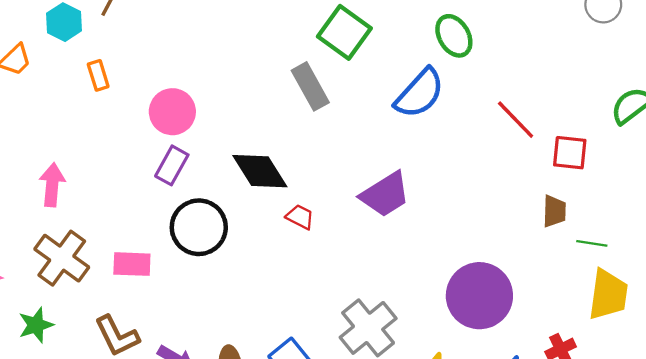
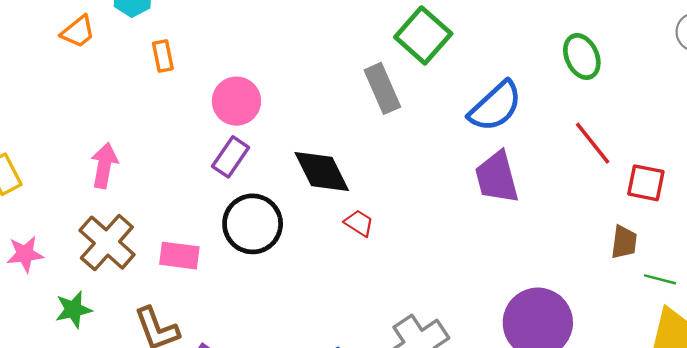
green ellipse: (454, 36) -> (582, 56), moved
purple trapezoid: (385, 194) -> (497, 177), moved, turned 102

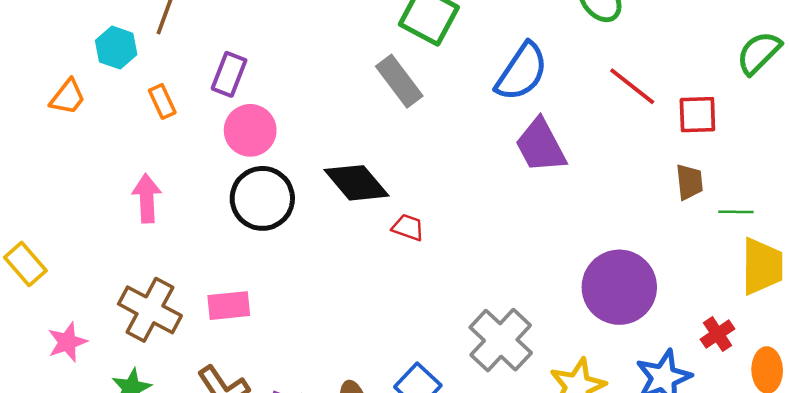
purple rectangle: (231, 157) -> (229, 74), moved
pink arrow: (104, 165) -> (147, 198), moved
black circle: (253, 224) -> (262, 198), moved

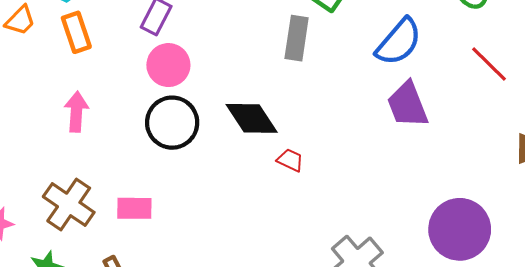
gray rectangle: (399, 81) -> (297, 38), turned 39
orange rectangle: (162, 101) -> (76, 32), moved, size x1.4

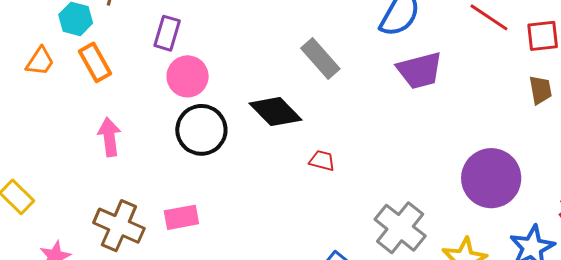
gray rectangle: (297, 38) -> (320, 58), moved, turned -39
purple trapezoid: (408, 105) -> (420, 70), turned -72
red trapezoid: (290, 160) -> (322, 161), moved

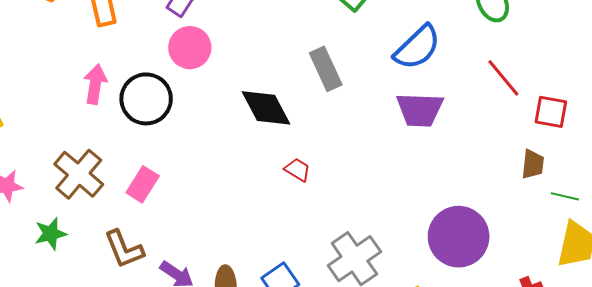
black circle: (201, 130) -> (146, 99), moved
pink rectangle: (181, 217) -> (143, 184), turned -64

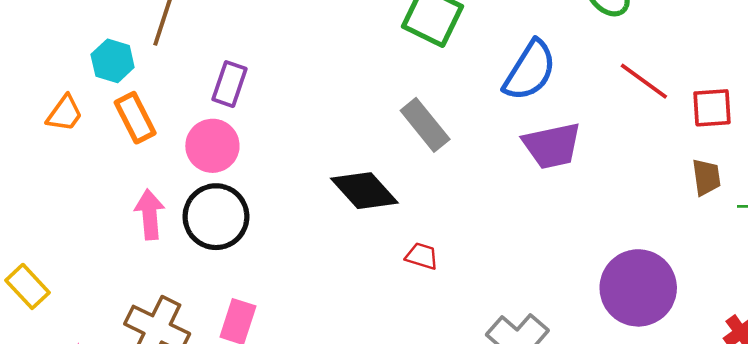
pink circle: (190, 48) -> (212, 146), moved

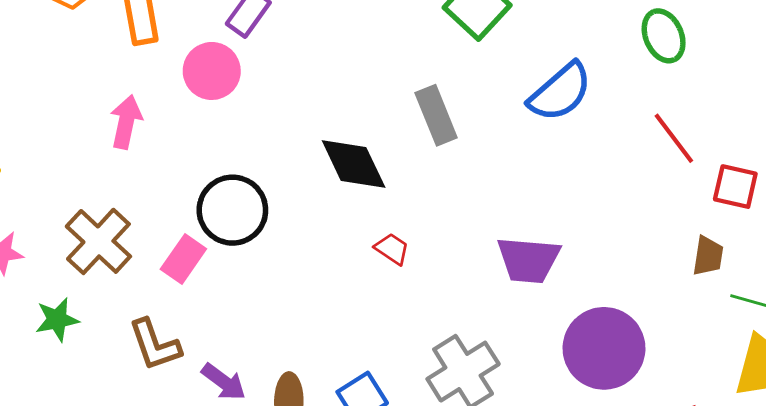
purple trapezoid: (552, 146) -> (528, 260), moved
black circle: (216, 217) -> (232, 210), moved

